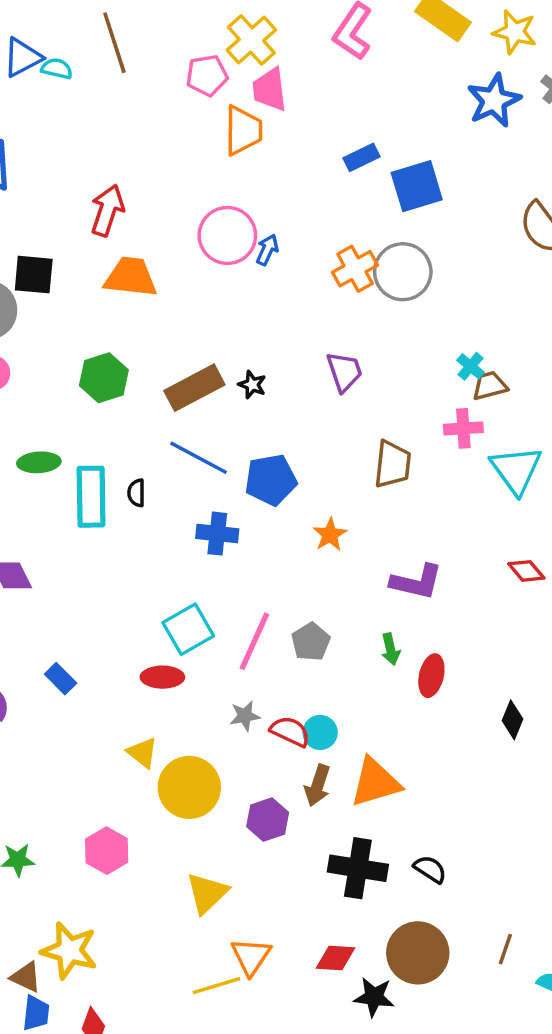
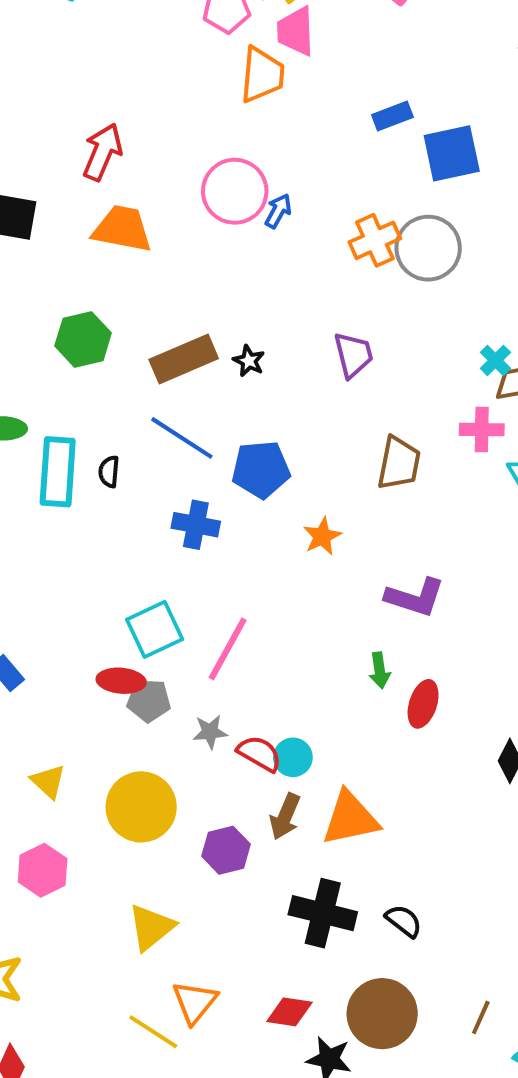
gray pentagon: (311, 642) -> (149, 700), moved, turned 30
yellow triangle: (142, 753) -> (48, 781), moved
yellow line: (216, 986) -> (153, 1032), turned 45

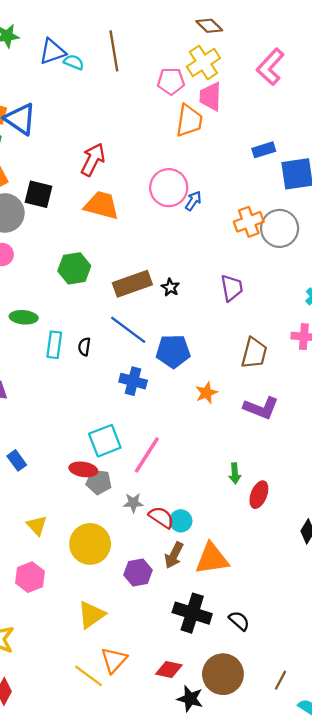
cyan rectangle: (58, 472) -> (54, 345), size x0.7
purple L-shape: (415, 597) -> (261, 408), moved

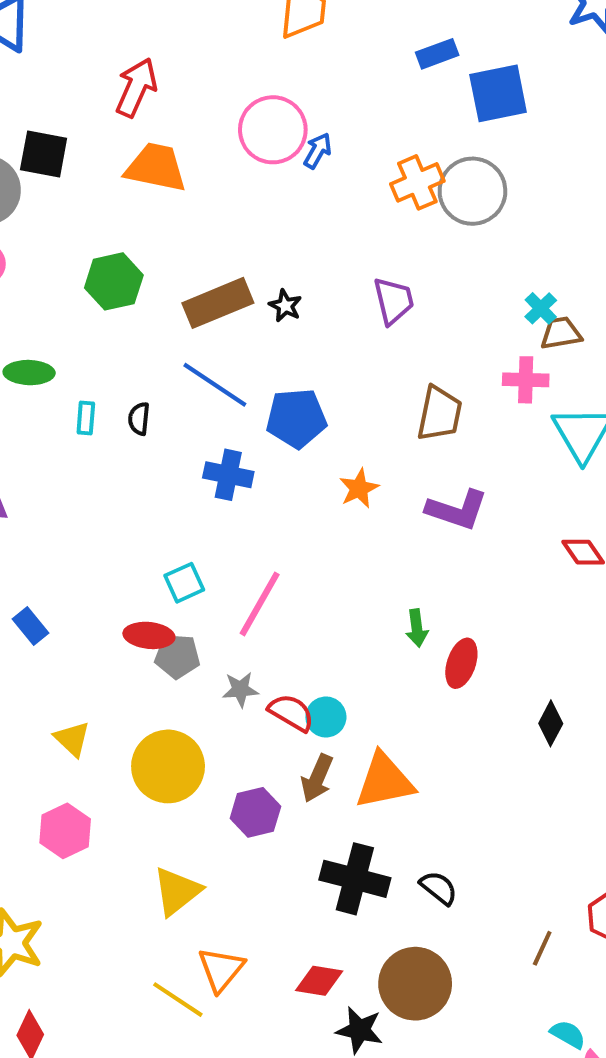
cyan rectangle: (54, 345) -> (86, 418), size x0.7
cyan square: (105, 441) -> (184, 583), size x0.7
brown line: (280, 680) -> (542, 948), moved

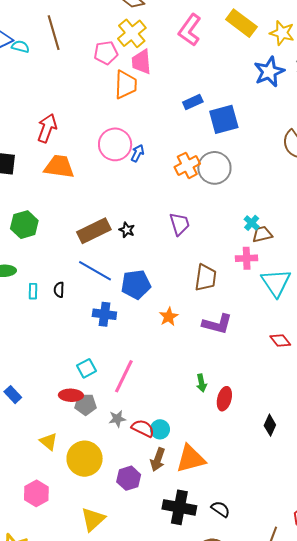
green hexagon: (114, 281) -> (24, 225), moved
yellow triangle: (72, 739) -> (48, 442), moved

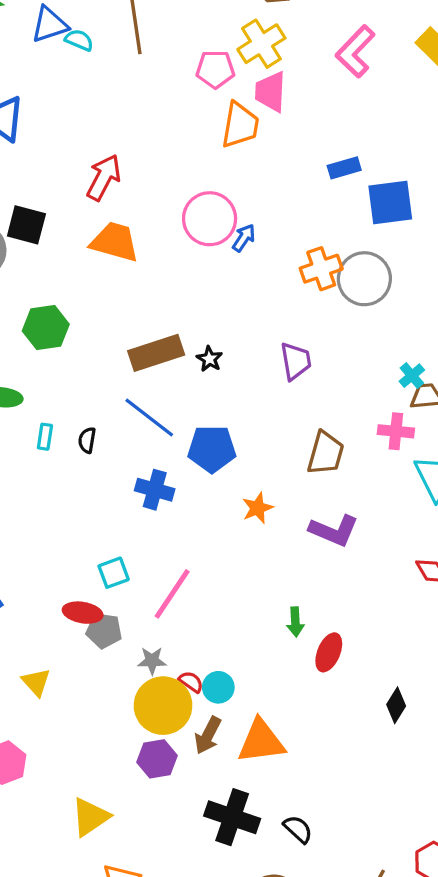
red semicircle: (143, 428) -> (191, 682), size x0.7
yellow circle: (85, 459) -> (163, 706), moved

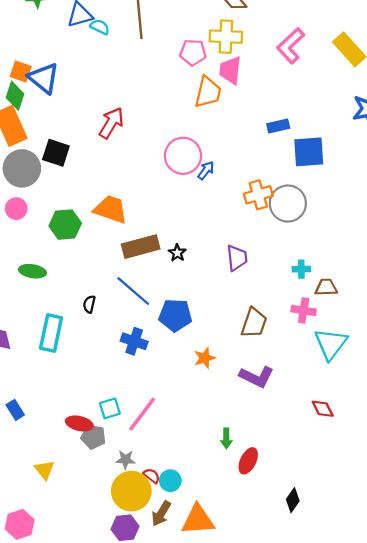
yellow cross: (261, 44) -> (226, 37), turned 32
orange trapezoid: (115, 242) -> (111, 209), moved
cyan cross: (412, 376) -> (301, 269), moved, turned 36
cyan rectangle: (45, 437) -> (51, 333), moved, size x2.0
cyan square: (114, 573) -> (110, 408), moved

